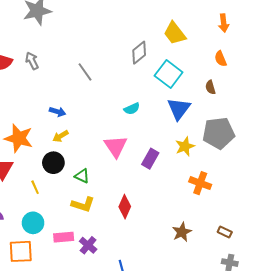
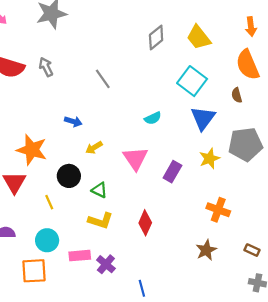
gray diamond: (139, 53) -> (156, 37), moved
orange semicircle: (221, 59) -> (248, 65), size x1.8
yellow arrow: (61, 136) -> (94, 148), moved
orange cross: (200, 183) -> (218, 210), moved

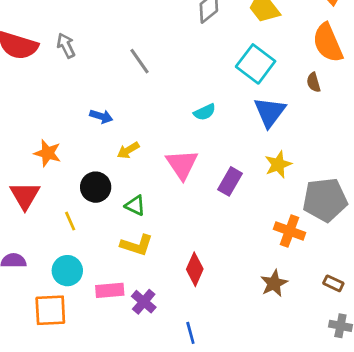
gray pentagon: (245, 144) -> (325, 200), moved
orange star: (32, 150) -> (47, 153), size x0.7
red diamond: (145, 223) -> (195, 269), moved

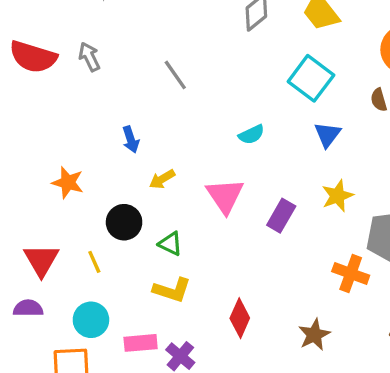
blue triangle: (270, 112) -> (328, 135), size x0.7
blue arrow: (101, 116) -> (131, 139), turned 55
red triangle: (25, 196) -> (41, 260), moved
brown star: (274, 283) -> (314, 335), moved

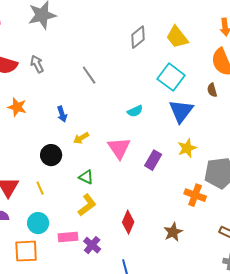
blue triangle: (328, 135) -> (181, 111), size x1.5
orange star: (68, 182) -> (17, 107), moved
black circle: (124, 222) -> (51, 155), moved
yellow L-shape: (172, 290) -> (87, 205), turned -55

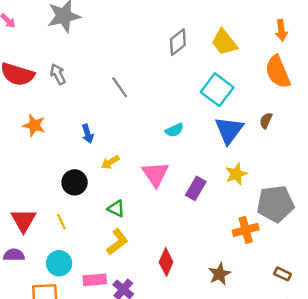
brown semicircle: (212, 90) -> (266, 121), moved, turned 40
orange cross: (195, 195) -> (246, 230), turned -35

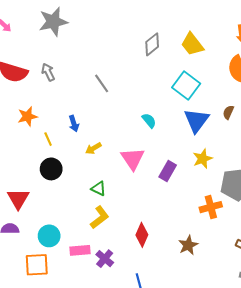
orange star: (34, 125) -> (27, 116), turned -30
cyan semicircle: (174, 130) -> (149, 121), turned -105
black circle: (75, 182) -> (51, 169), moved
yellow line: (61, 222) -> (48, 139), moved

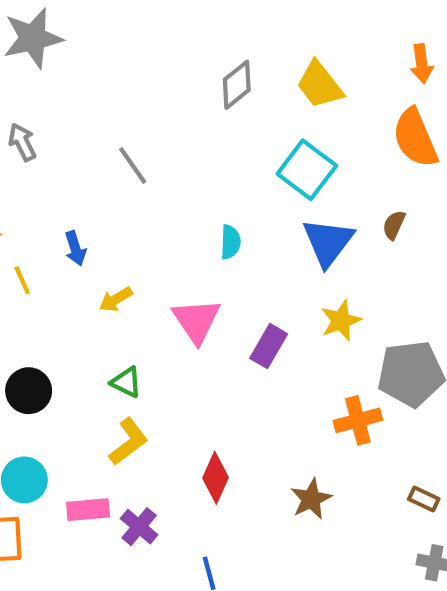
cyan semicircle: (149, 121) -> (230, 242), turned 42
black circle: (51, 169) -> (29, 391), moved

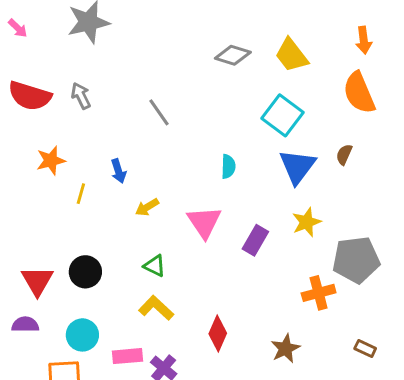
gray diamond: (237, 85) -> (233, 55), turned 56
yellow line: (22, 280) -> (81, 194), turned 40
yellow L-shape: (128, 442) -> (156, 308), turned -100

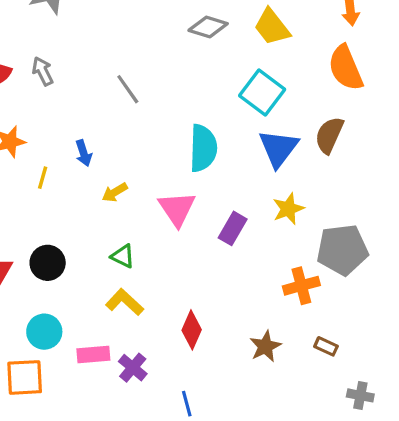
brown semicircle: (344, 154) -> (329, 135), size x1.6
cyan semicircle: (228, 167) -> (203, 148), size x1.8
brown rectangle: (365, 349) -> (326, 346), moved

